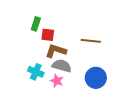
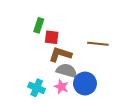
cyan cross: (36, 72) -> (37, 88), moved
blue circle: (96, 78) -> (85, 84), moved

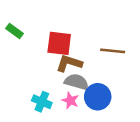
green rectangle: (39, 25) -> (15, 31), moved, turned -72
red square: (52, 37) -> (59, 43), size x1.5

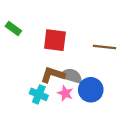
brown L-shape: (69, 63) -> (53, 75), moved

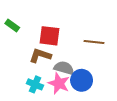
brown L-shape: (53, 75) -> (40, 55), moved
pink star: (65, 93) -> (59, 83), size x1.5

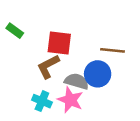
brown L-shape: (40, 55) -> (48, 66), turned -45
blue circle: (82, 80) -> (98, 74), moved

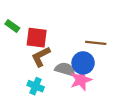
red square: (59, 43) -> (37, 38), moved
pink star: (70, 100) -> (81, 80), moved, turned 30

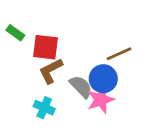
brown line: (96, 43) -> (119, 54), turned -30
gray semicircle: (65, 69) -> (81, 87), turned 30

